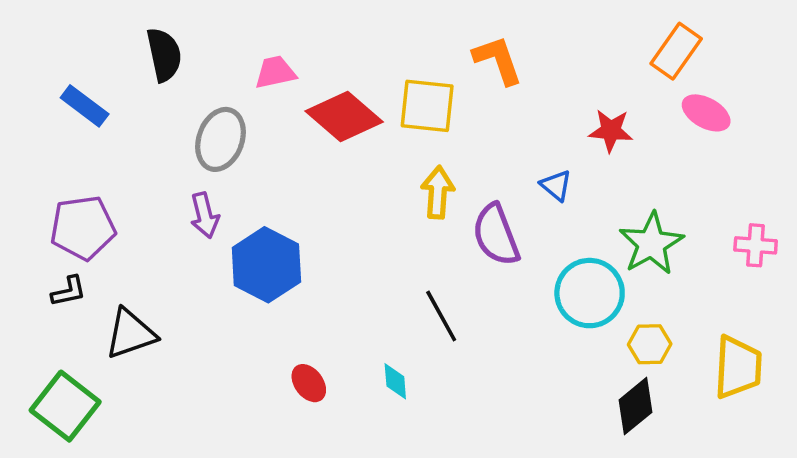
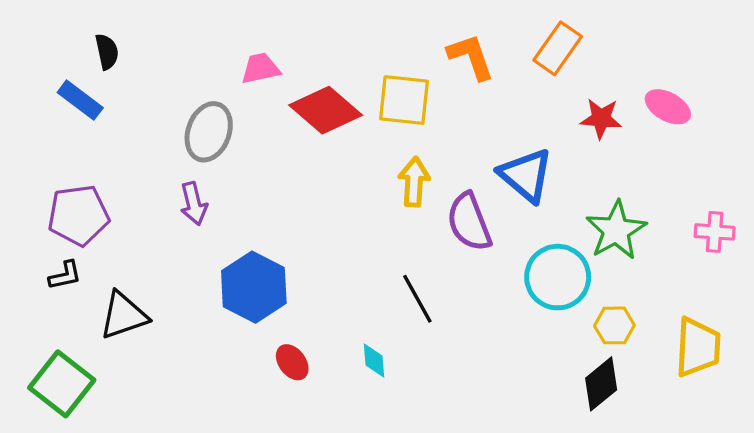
orange rectangle: (676, 51) -> (558, 48), moved
black semicircle: (164, 55) -> (107, 52), moved, size x0.7
red star: (611, 131) -> (601, 118), moved
blue triangle: (556, 185) -> (526, 175), size x1.8
blue hexagon: (266, 265) -> (254, 287), moved

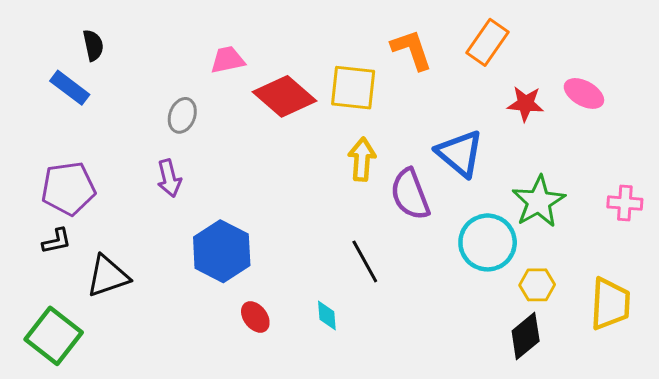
gray ellipse: (209, 132) -> (182, 115), size x0.7

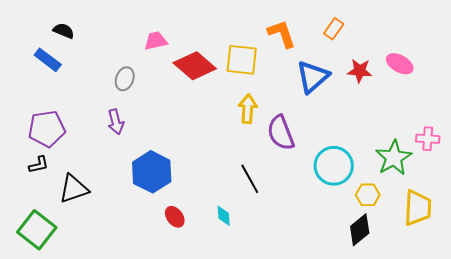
orange rectangle: (488, 42) -> (334, 29), size x0.7
black semicircle: (93, 45) -> (64, 31), turned -55
blue triangle: (460, 153) -> (313, 77), moved, turned 39
green star: (539, 202) -> (394, 158), moved

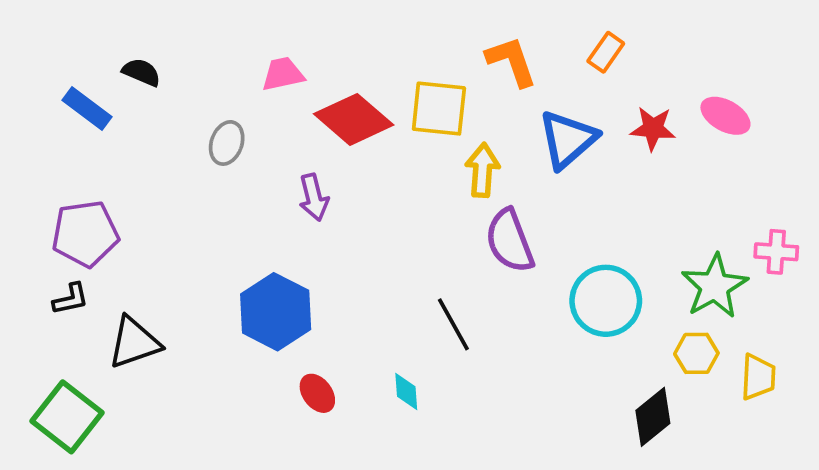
black semicircle: (64, 31) -> (141, 72), moved
yellow arrow: (248, 109) -> (482, 170), moved
purple arrow: (116, 122) -> (314, 197), moved
yellow hexagon: (368, 195) -> (696, 353), moved
yellow trapezoid: (418, 208) -> (758, 377), size x0.7

